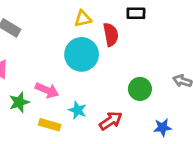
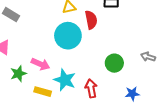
cyan star: (78, 110) -> (65, 80), size x1.5
red arrow: (111, 121) -> (91, 88), turned -66

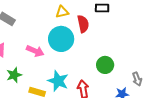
gray arrow: (148, 57) -> (137, 79), moved, turned -128
pink arrow: (41, 64) -> (35, 51), moved

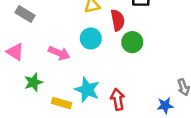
cyan circle: (61, 39) -> (91, 38), size x0.7
green circle: (105, 65) -> (132, 42), moved

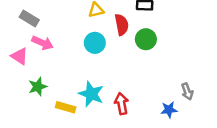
green circle: (132, 42) -> (146, 39), moved
pink arrow: (59, 53) -> (43, 43), moved

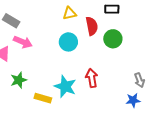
gray arrow: (187, 91) -> (139, 80), moved
red arrow: (122, 104) -> (92, 78), moved

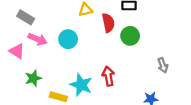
cyan circle: (68, 42) -> (68, 39), moved
gray arrow: (139, 80) -> (163, 65), moved

